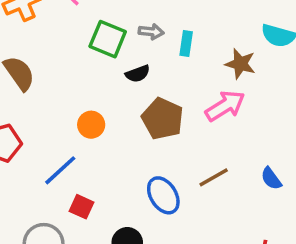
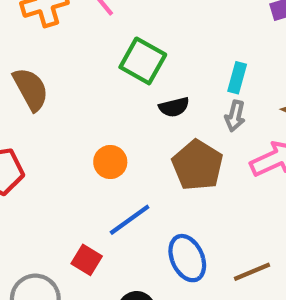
gray arrow: (151, 32) -> (235, 116), moved, turned 90
blue line: (60, 170) -> (130, 220), moved
brown line: (214, 177) -> (252, 272), moved

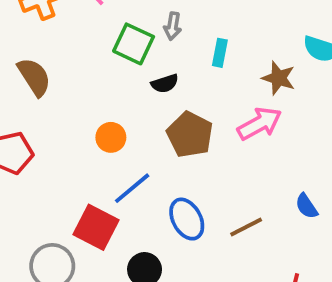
gray arrow: (235, 116) -> (173, 26), moved
red square: (87, 260) -> (96, 227), size x1.6

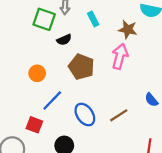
cyan rectangle: (220, 53) -> (93, 19), turned -32
pink arrow: (260, 124) -> (120, 56), turned -40
red square: (96, 227) -> (34, 125), size x0.7

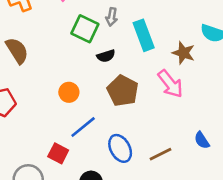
cyan rectangle: (93, 19) -> (144, 35), size x1.6
pink arrow: (120, 56) -> (170, 84), turned 120

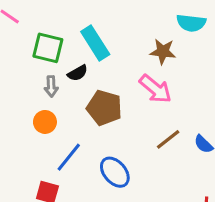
gray arrow: (112, 17) -> (51, 86), moved
cyan rectangle: (144, 35) -> (95, 43), moved
brown line: (161, 154) -> (168, 139), moved

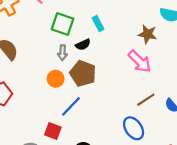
cyan rectangle: (95, 43) -> (98, 23), size x0.6
brown pentagon: (104, 108) -> (83, 73), moved
blue ellipse: (115, 172) -> (134, 128), moved

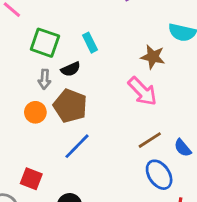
blue line: (71, 106) -> (77, 146), moved
blue ellipse: (134, 128) -> (159, 175), moved

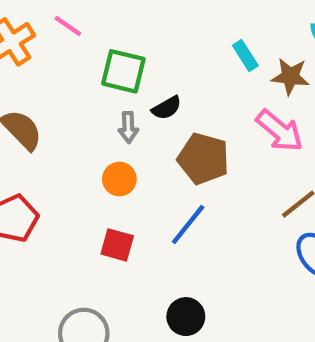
cyan rectangle: (90, 43) -> (245, 56), moved
brown pentagon: (70, 106) -> (203, 159), moved
red square: (31, 179) -> (117, 245), moved

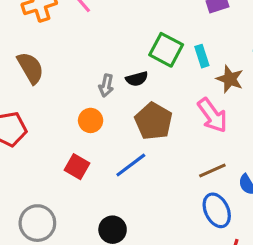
green square: (123, 71) -> (166, 50), moved

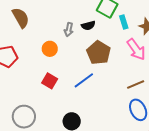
cyan rectangle: (202, 56) -> (124, 22), moved
orange circle: (91, 120) -> (50, 49), moved

